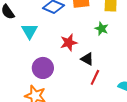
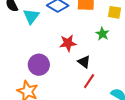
cyan triangle: (30, 31) -> (31, 16), moved

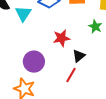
black triangle: (84, 62) -> (79, 56), turned 48
red line: (89, 81) -> (71, 75), moved

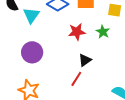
red star: (62, 38) -> (77, 32), moved
purple circle: (34, 62) -> (32, 52), moved

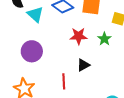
cyan triangle: (31, 15) -> (35, 14), turned -30
red line: (76, 79) -> (64, 81), moved, turned -42

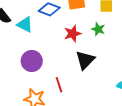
black triangle: (83, 65) -> (85, 60), size x1.5
red line: (64, 81) -> (59, 85), moved

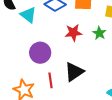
black triangle: (85, 60) -> (74, 72), moved
purple circle: (32, 61) -> (40, 53), moved

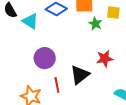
red star: (73, 33) -> (105, 59), moved
green star: (99, 33) -> (95, 24), moved

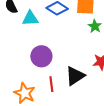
cyan triangle: (30, 21) -> (30, 18), turned -42

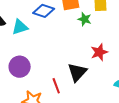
purple circle: (41, 56) -> (20, 67), moved

